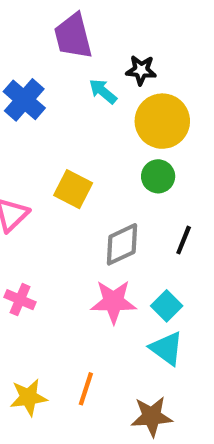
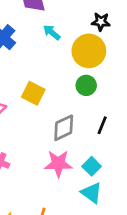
black star: (141, 70) -> (101, 22), moved

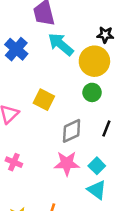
cyan arrow: (52, 32) -> (61, 44), size x1.6

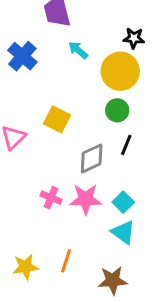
cyan arrow: (61, 44) -> (78, 50), size x0.6
black line: (106, 128) -> (126, 145), moved
pink cross: (14, 162) -> (51, 198), moved

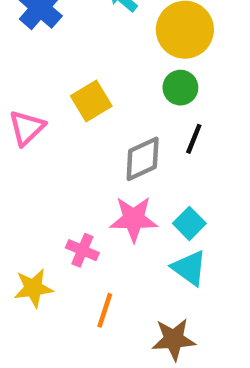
yellow square: (57, 119) -> (91, 101), turned 32
pink cross: (51, 198) -> (82, 250), moved
yellow star: (25, 267) -> (33, 288), moved

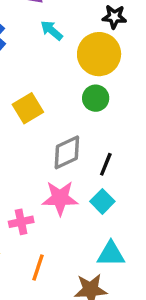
black line: (194, 139) -> (106, 164), moved
pink cross: (82, 250) -> (21, 222), turned -35
cyan triangle: (189, 268) -> (111, 254), moved, turned -36

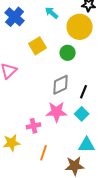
green circle: (96, 98) -> (68, 53), moved
yellow square: (28, 108) -> (38, 46), moved

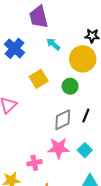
black line: (84, 92) -> (86, 116), moved

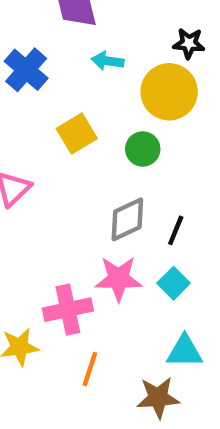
cyan arrow: (53, 44) -> (108, 61), turned -32
black line: (86, 116) -> (176, 230), moved
pink cross: (34, 163) -> (68, 310), size x1.5

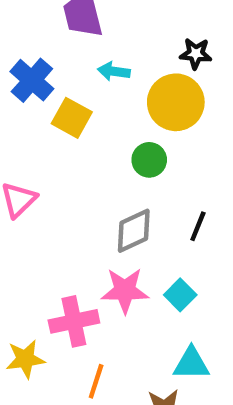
yellow square: (77, 134) -> (72, 118), moved, turned -30
black line: (176, 230) -> (198, 226), moved

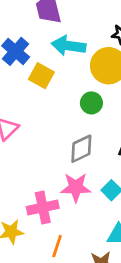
cyan arrow: (114, 71) -> (69, 46), size x1.6

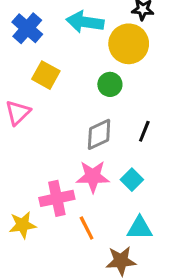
yellow square: (41, 76) -> (46, 75), moved
orange line: (57, 246) -> (87, 228), moved, turned -45

